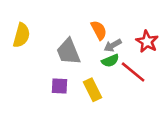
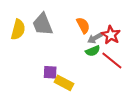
red star: (147, 42) -> (111, 35), moved
gray trapezoid: (68, 52) -> (43, 24), moved
yellow rectangle: (92, 90) -> (64, 83), moved, turned -36

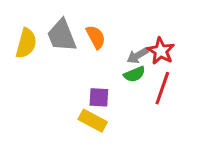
orange semicircle: (83, 25) -> (96, 37), moved
red line: (112, 60) -> (162, 88), turned 70
purple square: (50, 72) -> (99, 97), moved

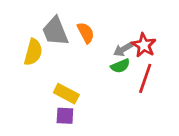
yellow semicircle: (26, 43) -> (33, 52), moved
purple square: (99, 97) -> (65, 116), moved
yellow rectangle: (93, 121) -> (66, 94), moved

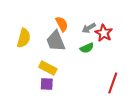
gray trapezoid: (55, 31) -> (56, 41), moved
gray arrow: (123, 49) -> (89, 28), moved
red line: (145, 78) -> (113, 83), moved

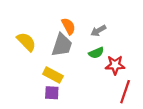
red star: (104, 33) -> (115, 65), moved, turned -30
yellow semicircle: (24, 38) -> (26, 42), turned -60
gray trapezoid: (56, 41) -> (62, 45), turned -140

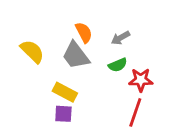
gray trapezoid: (62, 45) -> (76, 55), turned 125
red line: (125, 92) -> (135, 112), moved

